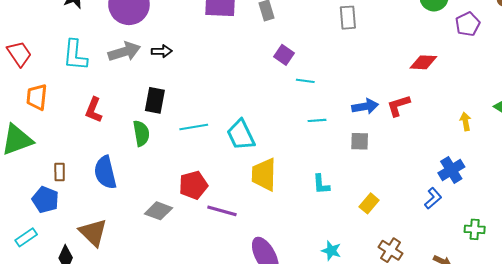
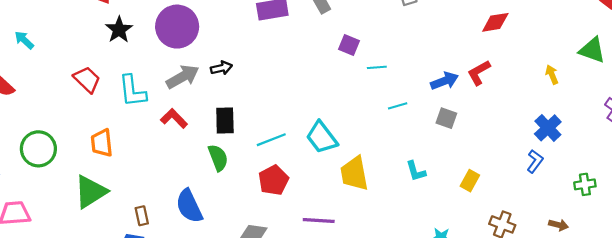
red trapezoid: (19, 54) -> (87, 80), moved
red L-shape: (94, 110) -> (174, 118), moved, turned 125
gray square: (360, 141) -> (446, 118), turned 30
red pentagon: (193, 185) -> (273, 180), moved

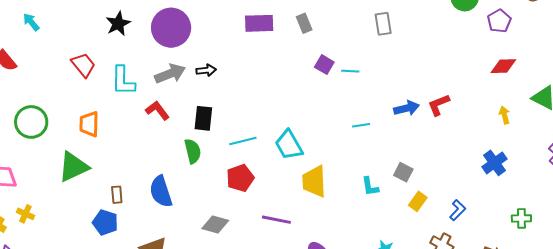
red diamond: (495, 22) -> (503, 66), moved
cyan line: (377, 67) -> (350, 71), moved
gray square: (446, 118) -> (403, 172), moved
blue L-shape: (535, 161) -> (458, 210), moved

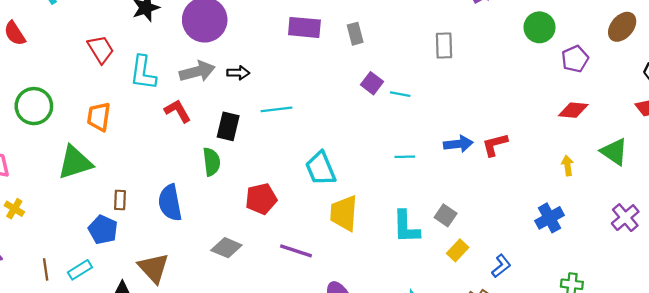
cyan line: (243, 141) -> (276, 109), moved
cyan L-shape: (370, 187) -> (406, 227), size x1.5

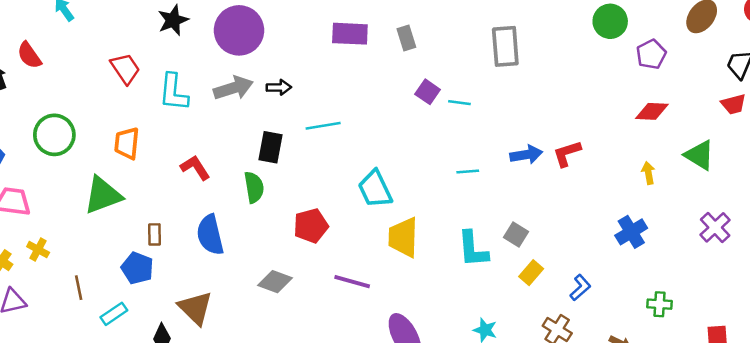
gray rectangle: (444, 46) -> (505, 46), size x1.4
red L-shape: (178, 111) -> (195, 168), moved
brown line: (46, 269) -> (79, 288), moved

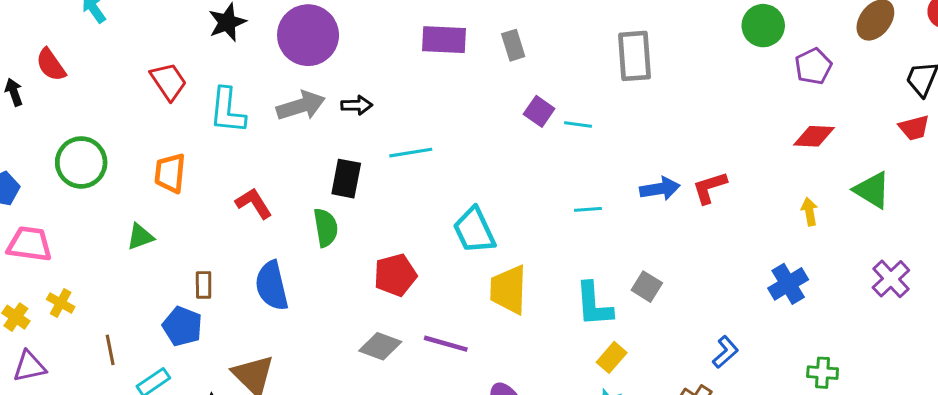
green triangle: (103, 195) -> (140, 237), size x0.6
yellow rectangle: (531, 273) -> (612, 357), moved
gray diamond: (275, 282) -> (380, 346), moved

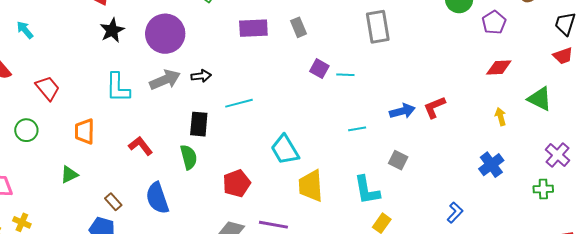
red trapezoid: (168, 81) -> (48, 88), moved
green circle: (81, 162) -> (26, 130), size x0.7
brown rectangle: (204, 285) -> (113, 202), turned -36
gray square: (647, 287) -> (398, 160), moved
green cross: (823, 373) -> (543, 189), moved

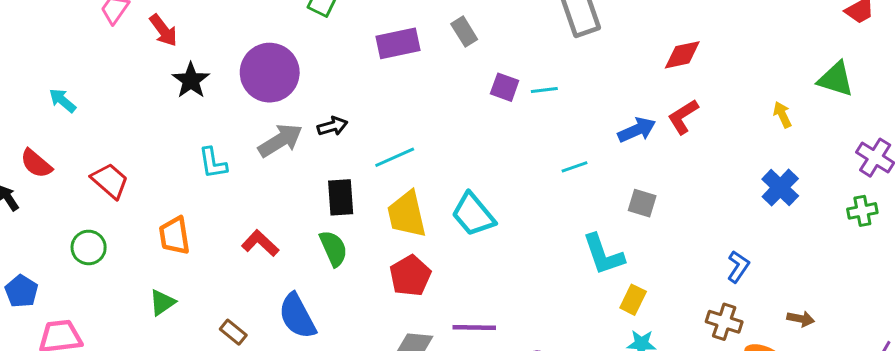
red diamond: (499, 67) -> (682, 55), moved
cyan L-shape: (118, 88) -> (213, 163), size x0.7
yellow trapezoid: (311, 186) -> (407, 214), moved

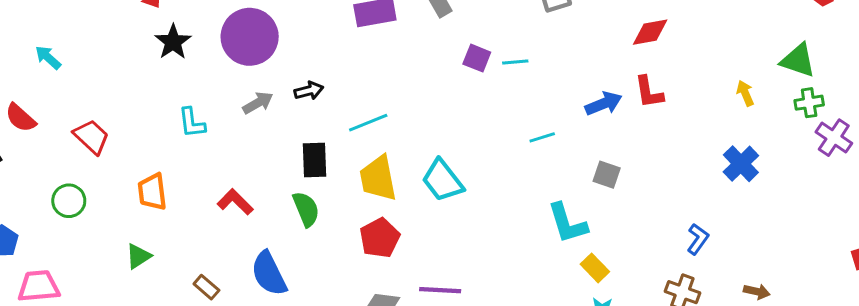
red L-shape: (683, 117) -> (649, 92), turned -69
gray arrow: (280, 140) -> (258, 103), size x0.7
green cross: (862, 211) -> (809, 103), moved
yellow rectangle: (633, 300) -> (595, 268), turned -72

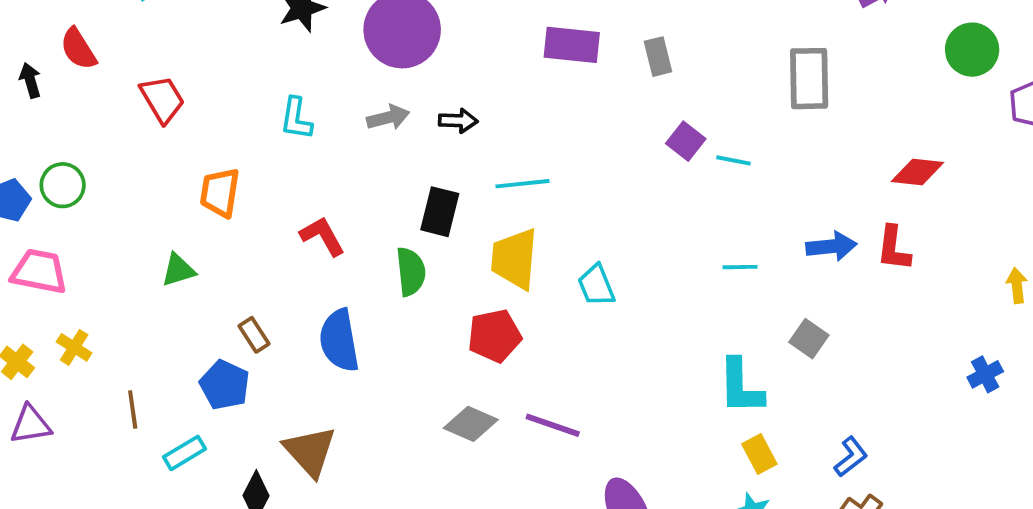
blue cross: (741, 164) -> (985, 374), size x0.7
cyan trapezoid: (443, 180) -> (596, 285), size x0.7
green circle: (69, 201) -> (63, 185), moved
blue L-shape: (698, 239) -> (851, 457), moved

